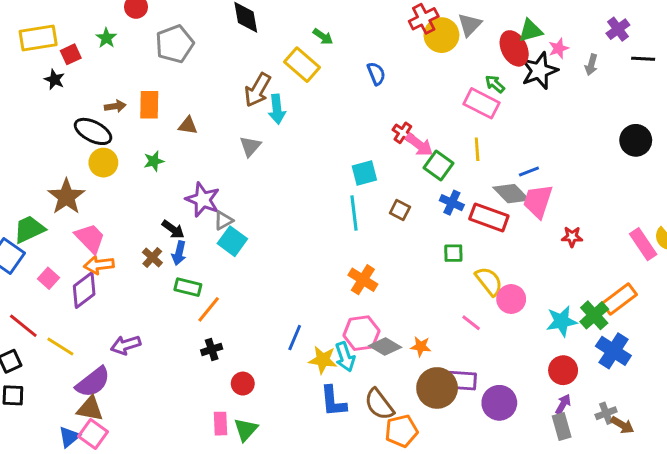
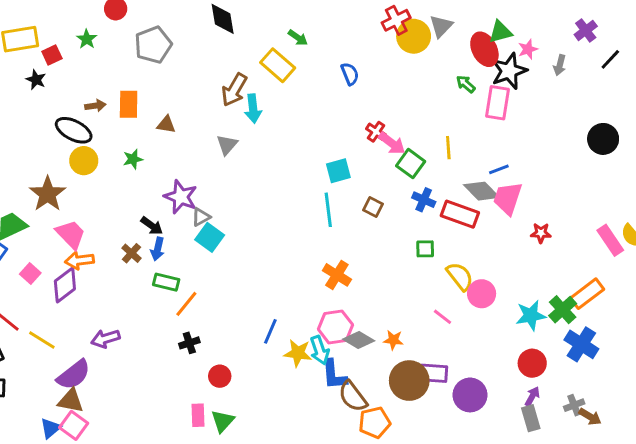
black line: (643, 59) -> (610, 59), turned -50
pink rectangle: (482, 103) -> (497, 103), moved, turned 72
blue L-shape: (333, 401) -> (334, 375), moved

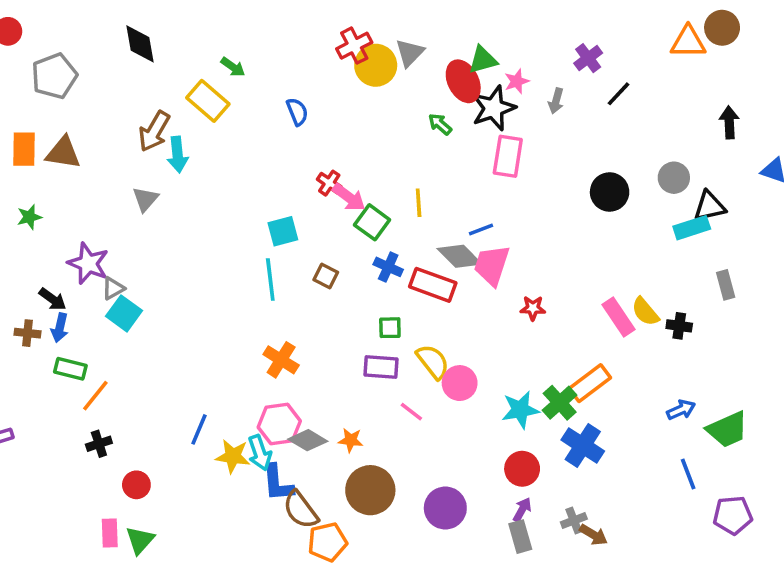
pink rectangle: (497, 103) -> (508, 156), moved
brown triangle: (166, 124) -> (63, 153), moved, size x1.5
brown cross: (131, 253) -> (28, 333), turned -36
purple rectangle: (434, 373) -> (381, 367), moved

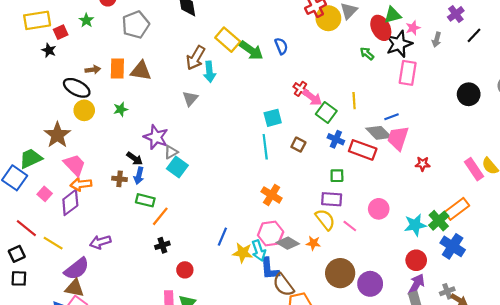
green arrow: (233, 67) -> (251, 50), moved, size x1.6
yellow semicircle: (433, 362) -> (325, 220), moved
brown circle: (370, 490) -> (340, 273), moved
purple arrow: (522, 510) -> (416, 285), size x1.5

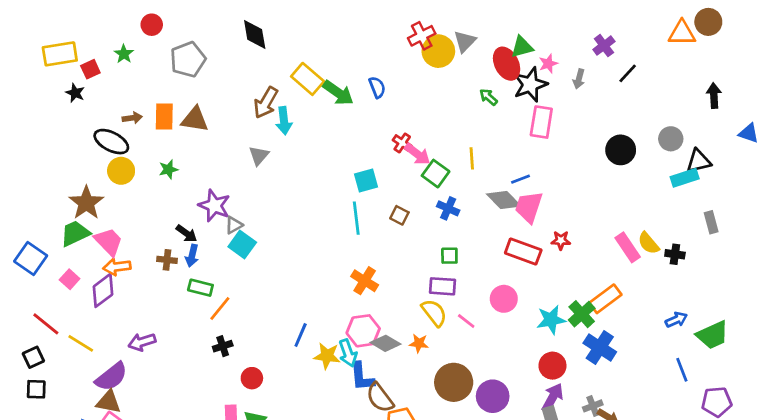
red rectangle: (363, 150) -> (523, 251), moved
green trapezoid: (31, 159) -> (75, 233), moved

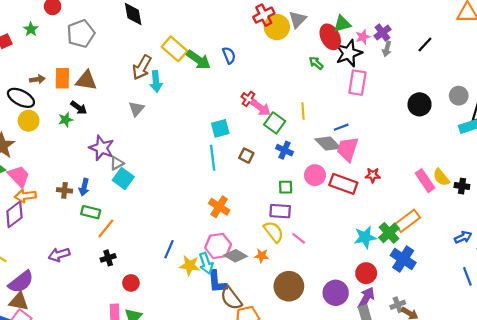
purple cross: (604, 46) -> (382, 33), moved
black arrow: (186, 233) -> (79, 108), moved
pink circle: (504, 299) -> (315, 175), moved
purple arrow: (142, 342) -> (59, 255), moved
purple circle: (493, 396) -> (336, 293), moved

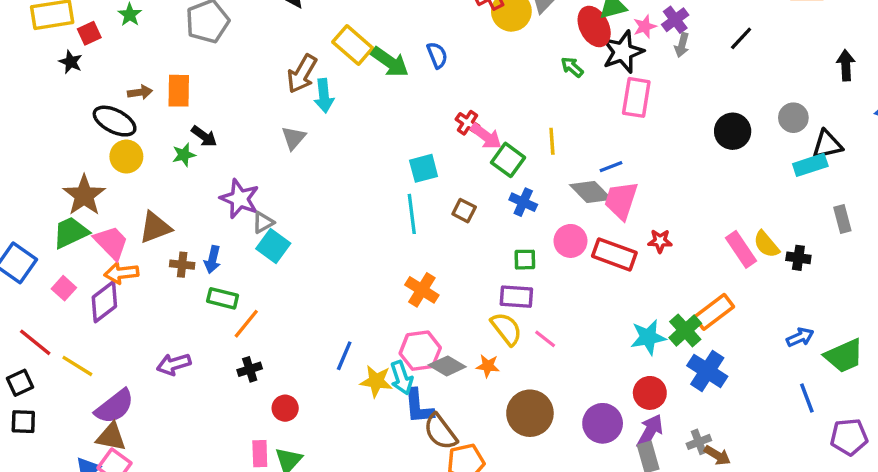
brown triangle: (86, 80) -> (155, 227), moved, turned -30

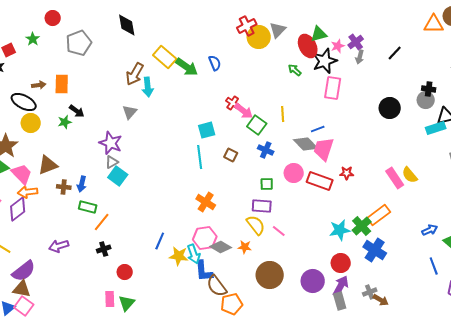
purple star: (240, 199) -> (111, 143), moved
black cross: (798, 258) -> (429, 89), moved

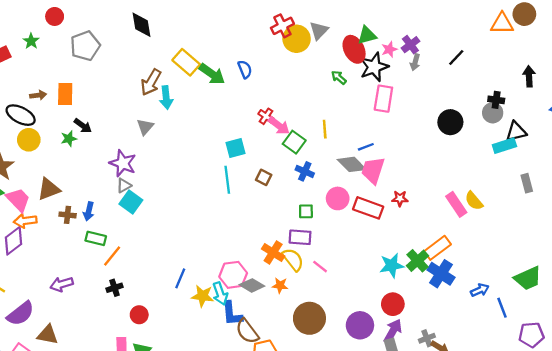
orange cross: (206, 202) -> (273, 253), moved
blue arrow: (430, 230) -> (480, 290), moved
blue cross: (375, 250) -> (441, 274), moved
brown triangle: (22, 289) -> (48, 335), moved

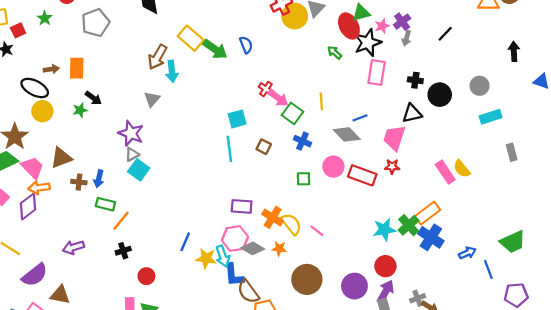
black cross: (496, 100) -> (415, 80), moved
black triangle: (516, 132) -> (412, 113), moved
pink trapezoid: (373, 170) -> (394, 138), moved
purple rectangle: (300, 237) -> (242, 206), moved

